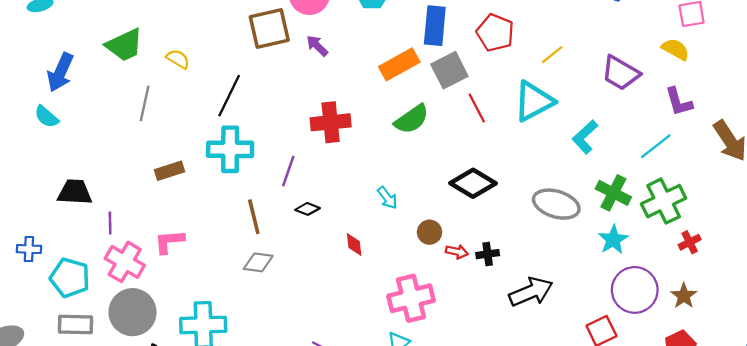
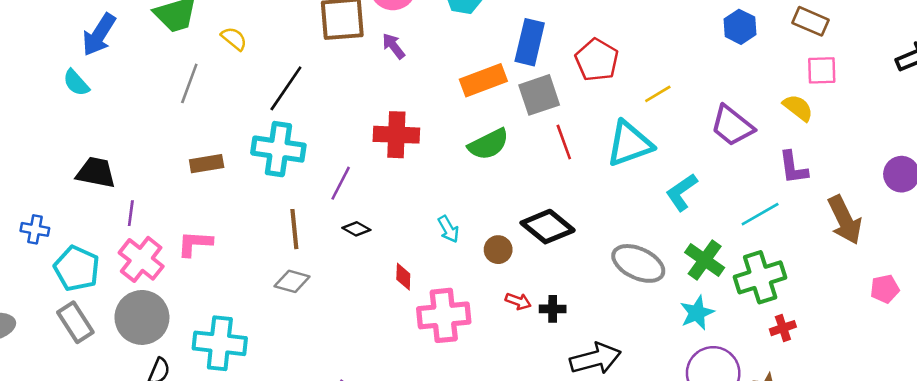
brown circle: (430, 232) -> (498, 250), moved
pink cross: (411, 298) -> (444, 315), moved
gray rectangle: (75, 325) -> (75, 322), turned 48

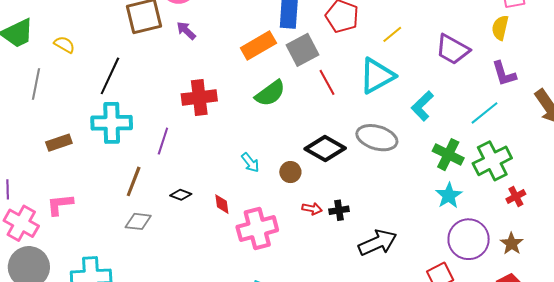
yellow semicircle: (798, 108) -> (500, 28), turned -105
brown line: (294, 229) -> (134, 181), turned 36
black diamond: (356, 229) -> (181, 195), moved
gray ellipse: (638, 263) -> (377, 138), moved

